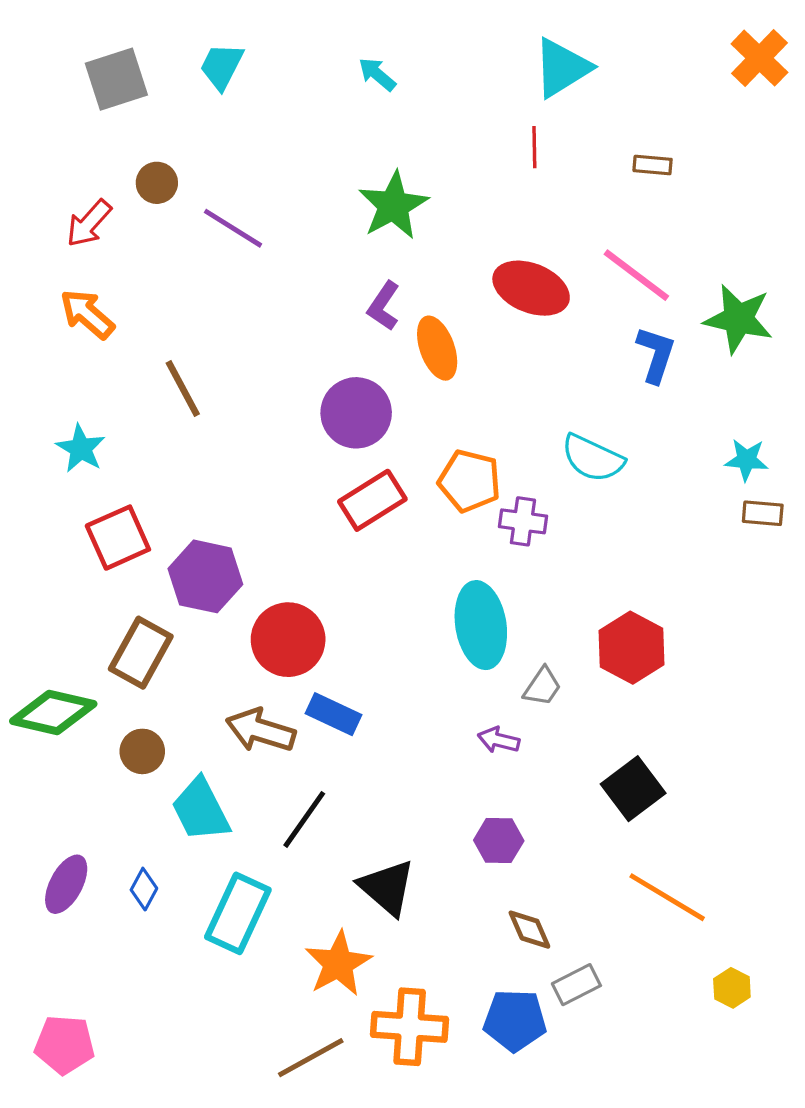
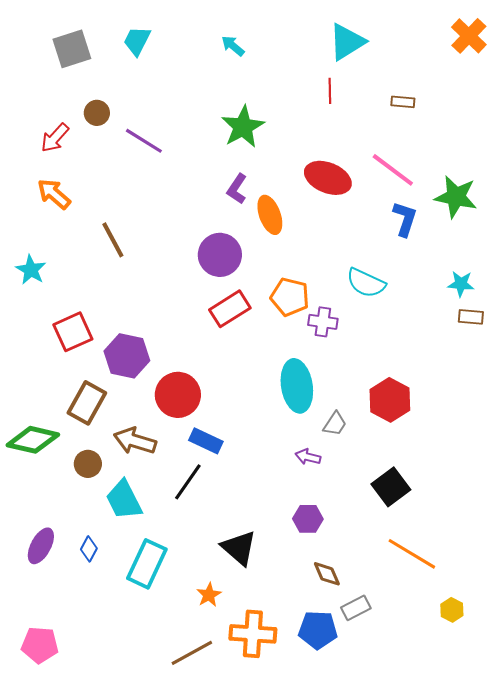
cyan star: (81, 448) -> (31, 270), moved
brown arrow: (261, 730) -> (135, 441), moved
black line: (304, 819) -> (188, 482), moved
orange star: (338, 964) -> (209, 595), size x0.6

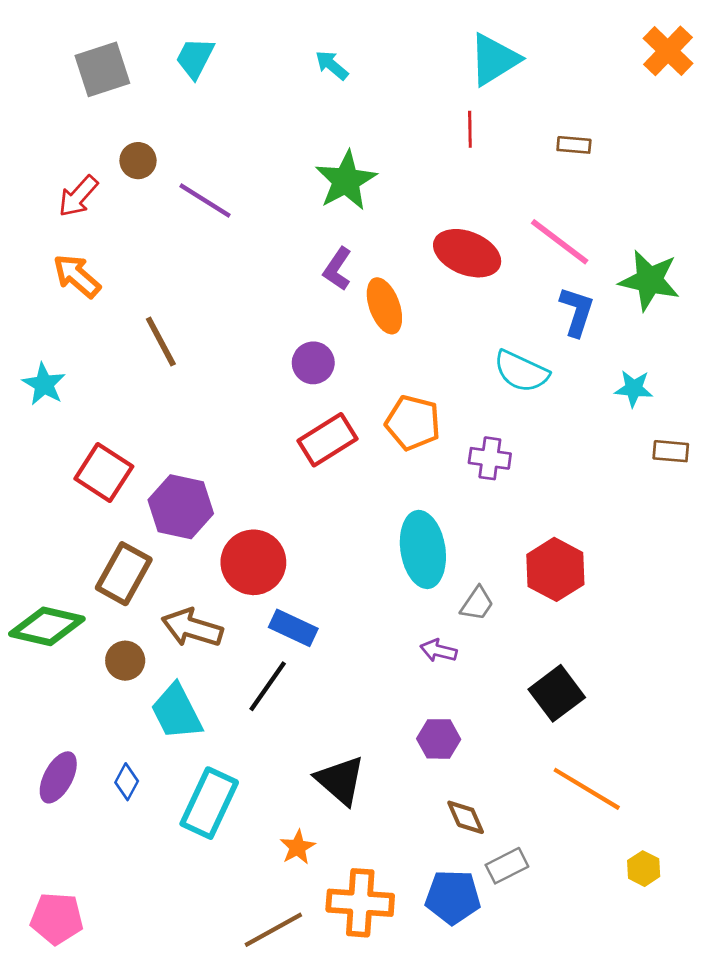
purple circle: (220, 255) -> (313, 363), size x0.7
cyan semicircle: (366, 283) -> (521, 371), moved
cyan star: (461, 284) -> (634, 389), moved
purple cross: (323, 322) -> (490, 458), moved
red square: (73, 332) -> (104, 473), turned -33

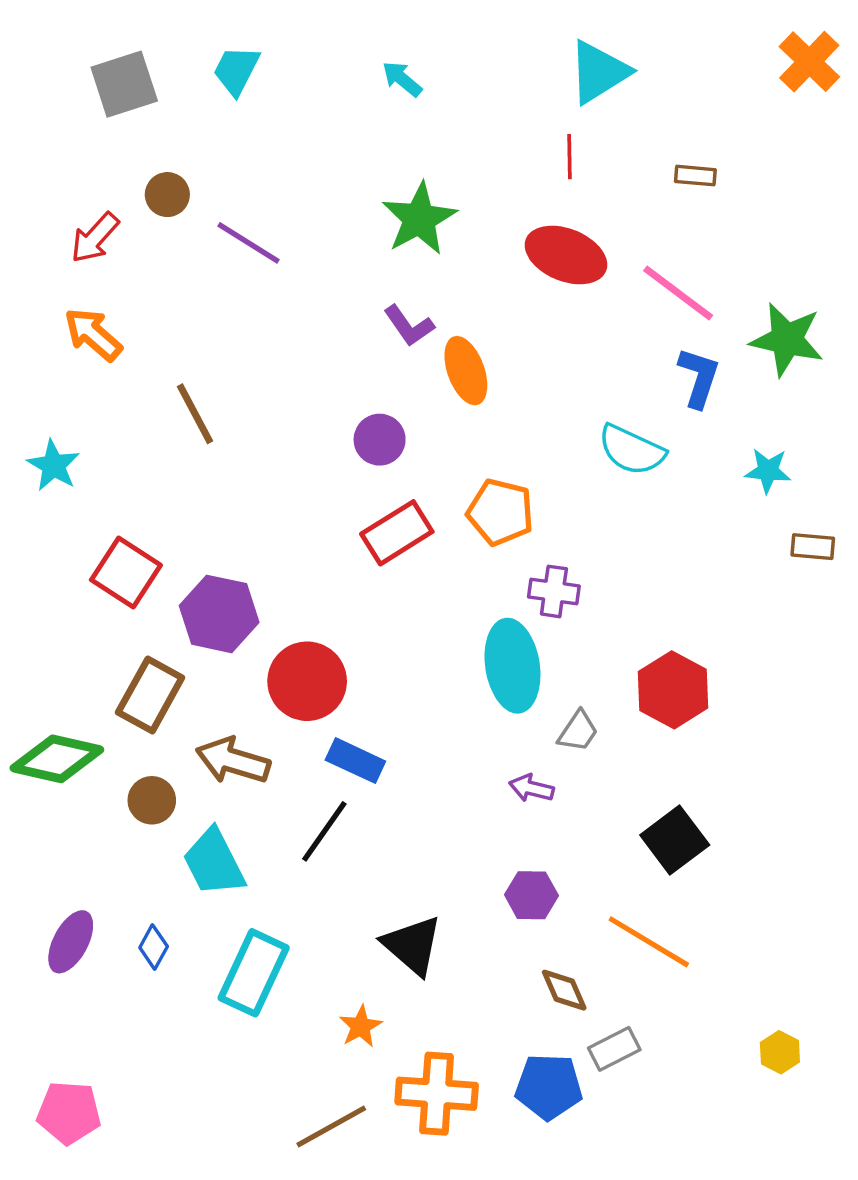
red ellipse: (467, 253) -> (566, 255), moved
purple L-shape: (337, 269) -> (409, 326), turned -69
purple cross: (490, 458) -> (554, 591), moved
orange line: (587, 789) -> (649, 942), moved

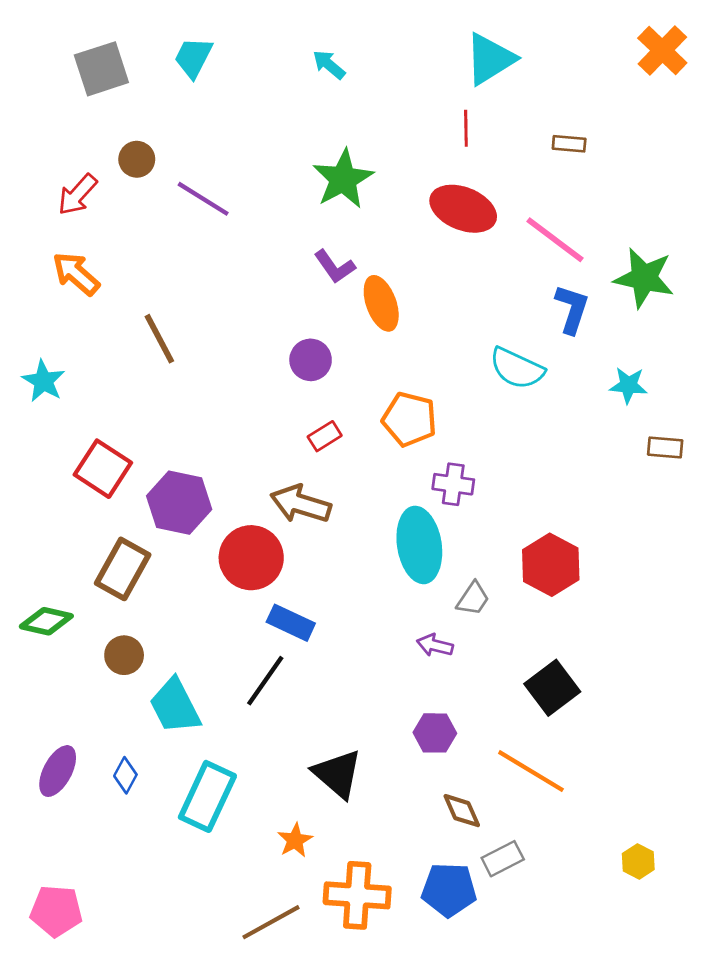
red rectangle: (397, 533) -> (325, 436), size x0.6
green diamond: (57, 759) -> (46, 621), size x0.7
brown arrow: (233, 761) -> (301, 504), moved

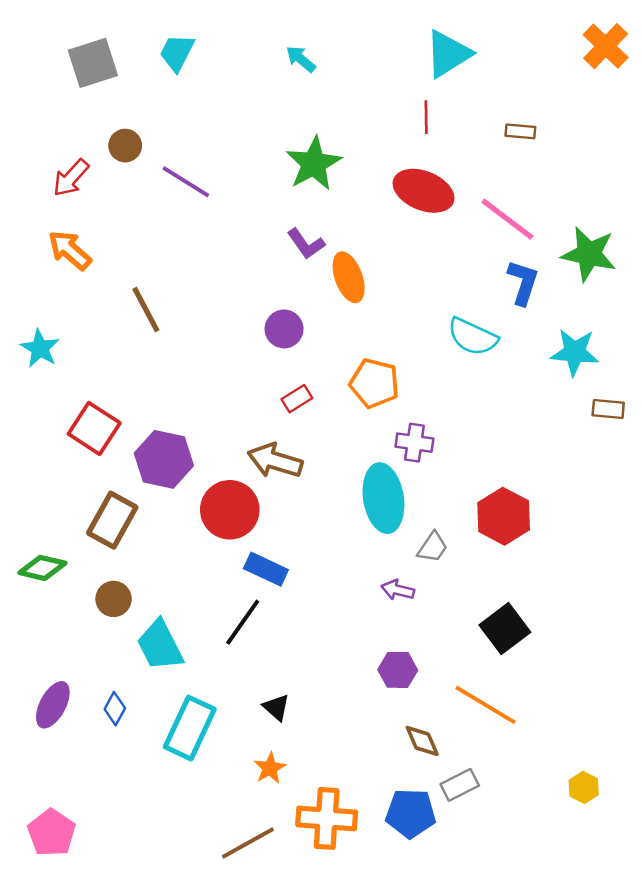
cyan star: (628, 385) -> (575, 352), size x1.4
black triangle: (337, 774) -> (276, 707), moved, size x0.6
pink pentagon: (56, 911) -> (52, 833), turned 30

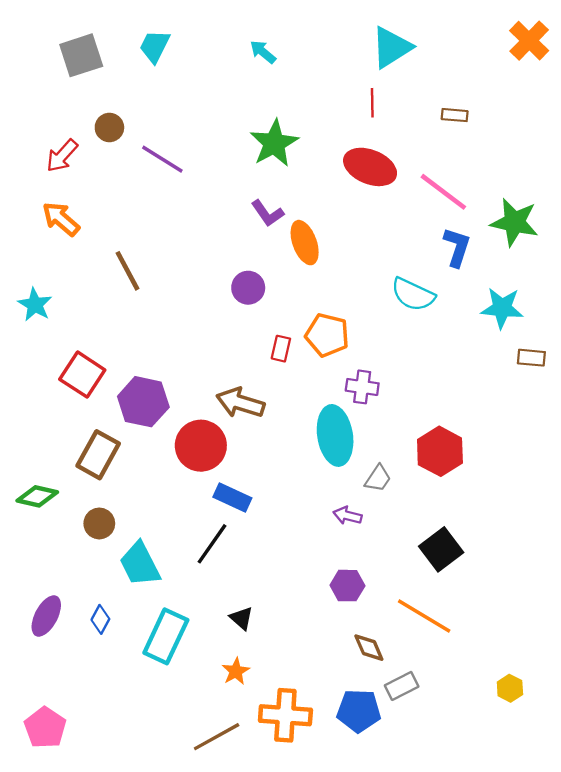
red rectangle: (297, 399) -> (281, 349), moved, turned -45

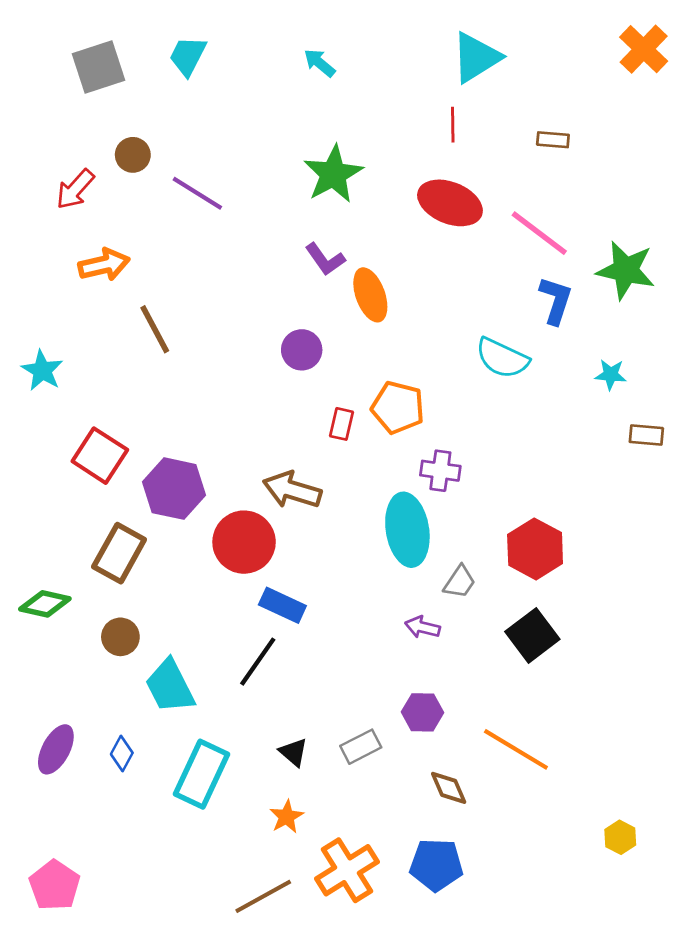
orange arrow: (61, 219) -> (104, 265), moved, turned 126
cyan star: (502, 308) -> (611, 375), size x0.6
black square: (441, 549) -> (532, 635), moved
gray rectangle: (402, 686) -> (361, 747), moved
orange cross: (285, 715) -> (347, 870), turned -36

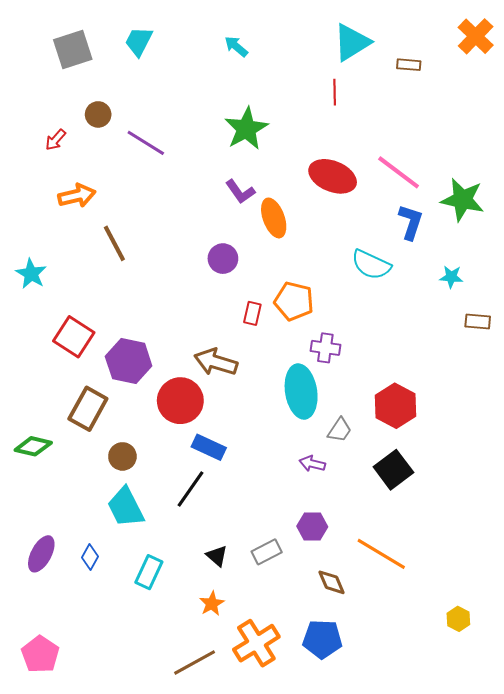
brown rectangle: (553, 140) -> (409, 65), moved
red arrow: (75, 189) -> (55, 140), size x0.7
red ellipse: (450, 203) -> (333, 176), moved
brown circle: (120, 637) -> (122, 456), moved
cyan rectangle: (201, 774) -> (149, 572), size x0.7

